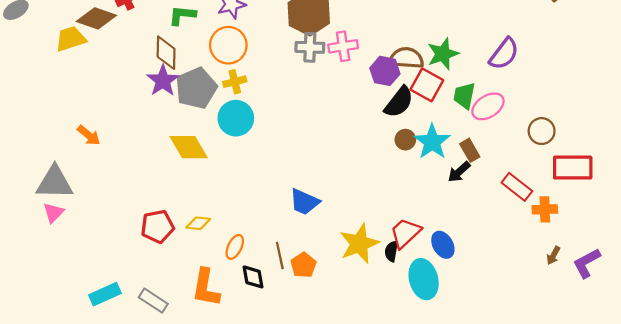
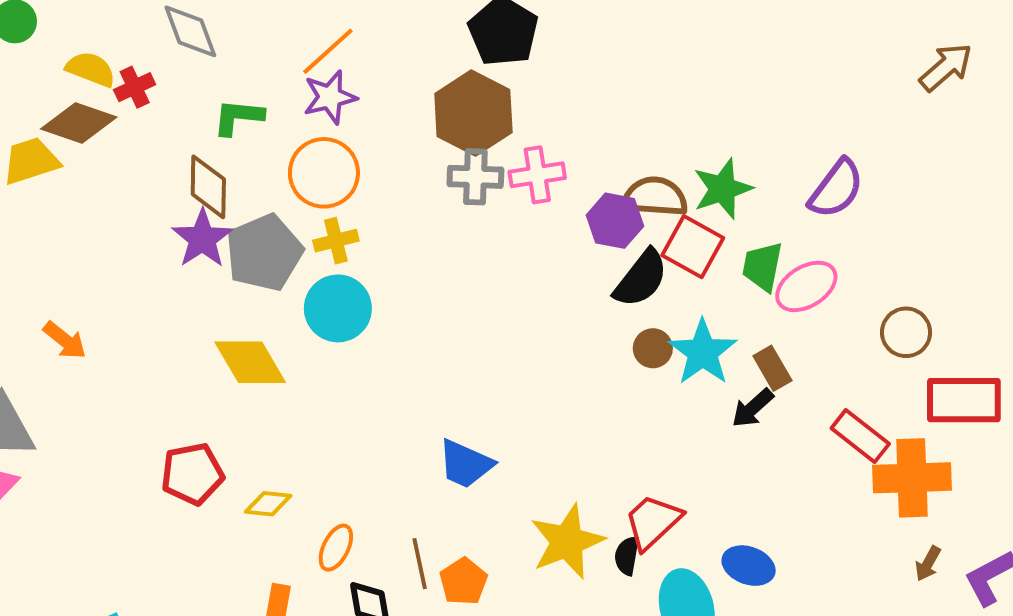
orange cross: (545, 209) -> (912, 478), size x1.6
red pentagon: (157, 227) -> (192, 474), moved
blue ellipse: (443, 245) -> (749, 566), moved, turned -40

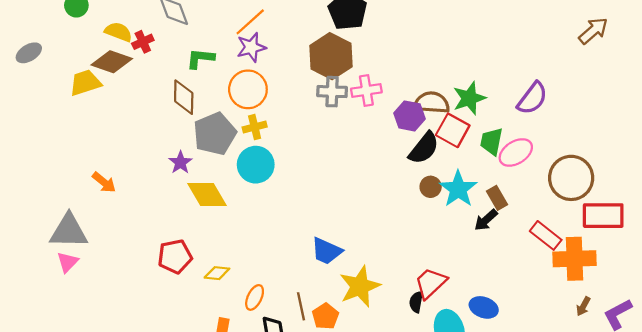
purple star: (202, 239) -> (180, 162), moved, size x0.7
brown circle: (906, 332) -> (571, 178), size x1.6
yellow star: (567, 542) -> (360, 286), moved

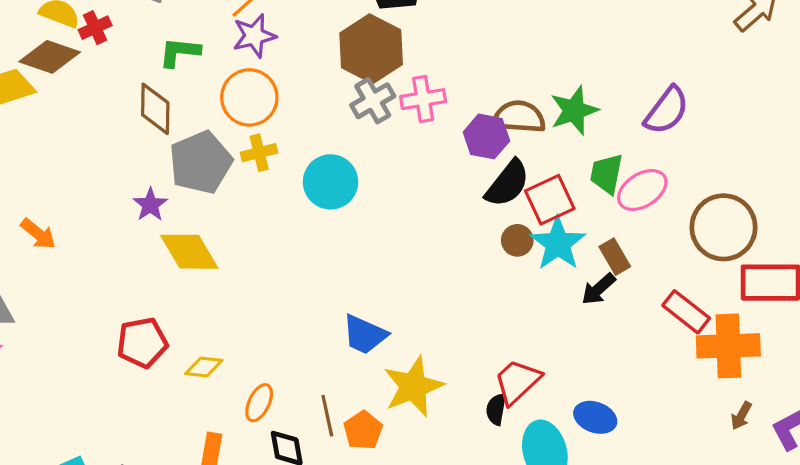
gray cross: (332, 92) -> (373, 101), turned -32
red square: (453, 130) -> (550, 200), moved, turned 36
cyan circle: (256, 165) -> (331, 182), moved

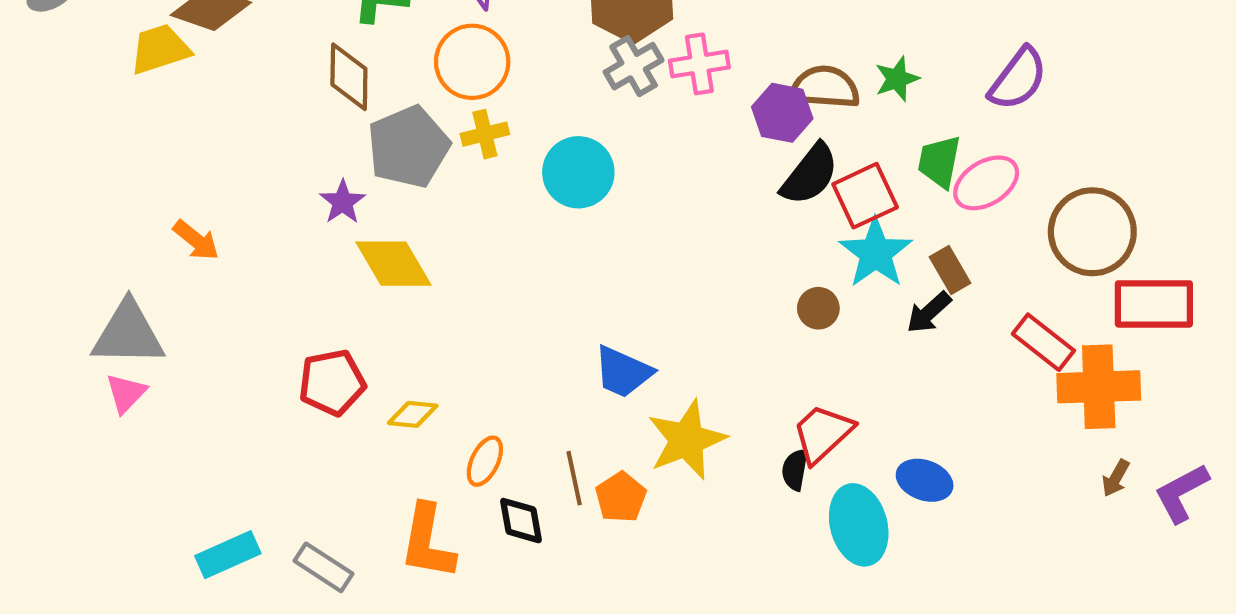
green star: (574, 110) -> (897, 79), size x0.7
brown circle: (517, 240) -> (818, 308), moved

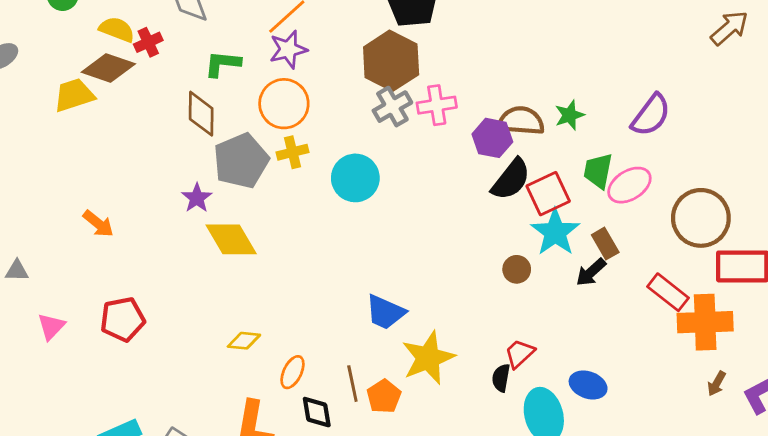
gray triangle: (128, 334) -> (17, 271), moved, size x0.5
red pentagon: (332, 383) -> (123, 319), moved
red trapezoid: (823, 434) -> (520, 354), size x0.7

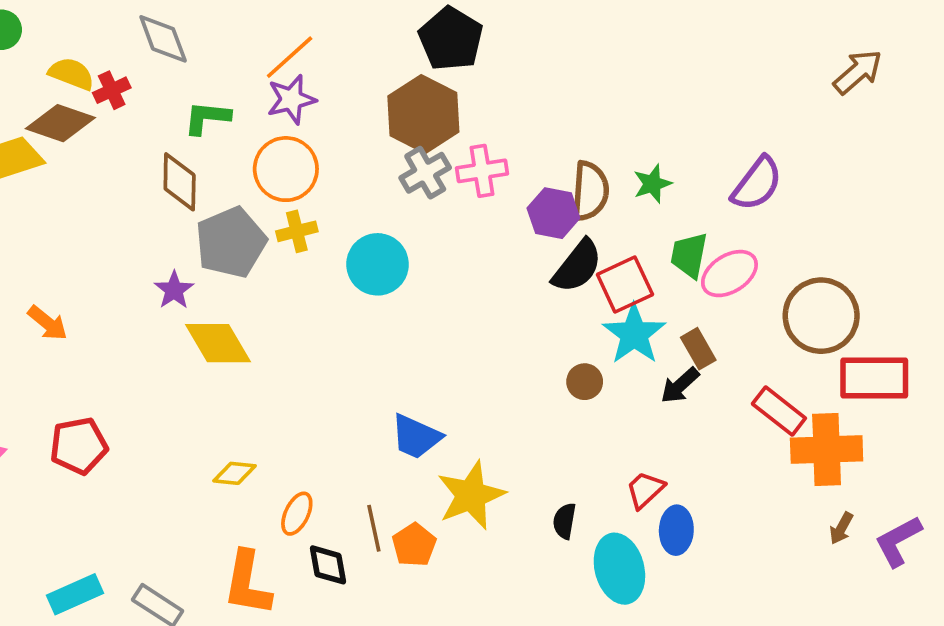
brown semicircle: (521, 121) -> (590, 191), turned 90
red trapezoid: (520, 354) -> (645, 490), moved
blue ellipse: (588, 385) -> (676, 530), turned 72

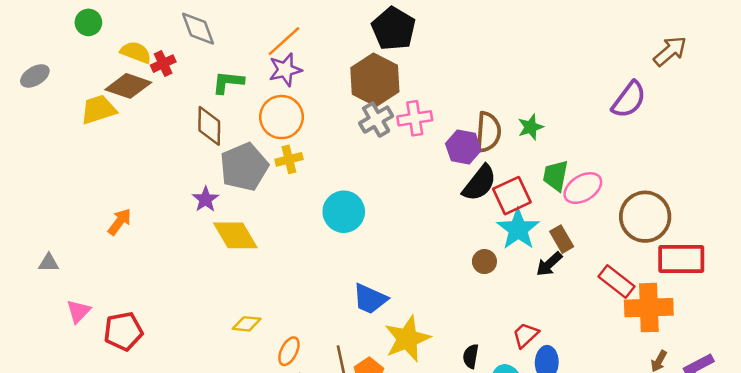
purple semicircle: (757, 184) -> (629, 100), moved
cyan circle: (378, 264) -> (344, 212), moved
orange arrow: (48, 323) -> (120, 222), turned -92
red pentagon: (79, 446) -> (123, 331), moved

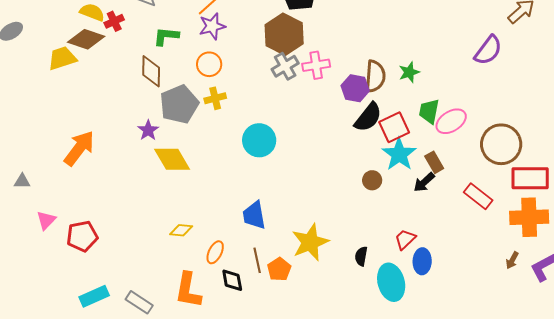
orange circle: (281, 117) -> (209, 64), size x0.7
orange arrow: (120, 222) -> (79, 148), size x1.6
blue trapezoid: (370, 299) -> (254, 215), moved, turned 56
orange cross: (649, 308) -> (529, 217), moved

